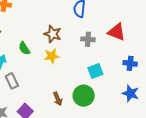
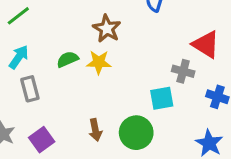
gray cross: (88, 39) -> (183, 71), moved
green semicircle: (24, 48) -> (68, 59), moved, turned 88

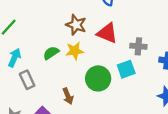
red triangle: (206, 44) -> (107, 33), moved
brown arrow: (95, 130) -> (68, 96), moved
green circle: (136, 133) -> (98, 78), moved

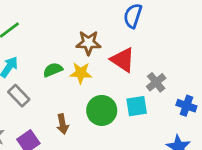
brown star: (76, 25) -> (88, 43), turned -30
gray cross: (138, 46) -> (156, 82), turned 35
gray rectangle: (27, 80) -> (19, 96), turned -30

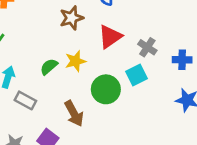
brown star: (88, 43) -> (72, 18), moved
red triangle: (123, 60) -> (110, 37), turned -50
brown arrow: (63, 124) -> (74, 113), size x1.4

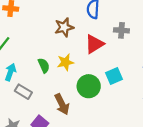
gray cross: (147, 47) -> (121, 30), moved, turned -32
green semicircle: (49, 67) -> (44, 65), turned 104

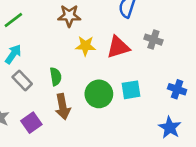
brown star: (64, 27) -> (69, 16), moved
yellow star: (65, 62) -> (85, 46), moved
green semicircle: (44, 65) -> (56, 77), moved

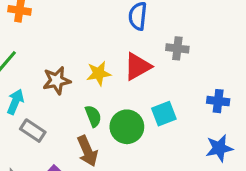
brown star: (69, 16) -> (57, 81), moved
green semicircle: (56, 77) -> (93, 116), moved
blue star: (170, 127) -> (219, 148), turned -30

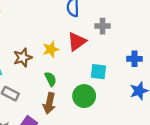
cyan square: (164, 114) -> (98, 72), turned 35
green circle: (127, 127) -> (84, 96), moved
brown arrow: (87, 151) -> (49, 103), turned 42

